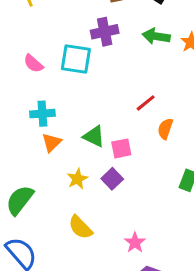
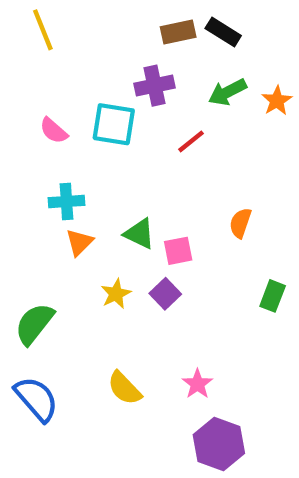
green arrow: (156, 36) -> (227, 92), turned -36
red line: (146, 103) -> (191, 141), moved
yellow semicircle: (80, 227) -> (124, 388), moved

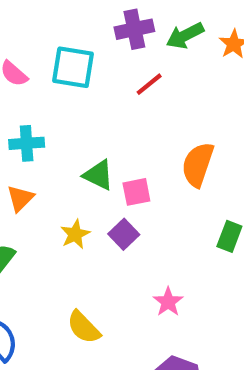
purple cross: (154, 86) -> (134, 29), moved
orange semicircle: (240, 223) -> (198, 164), size x1.5
orange triangle: (79, 242) -> (20, 198), moved
pink star: (197, 384) -> (168, 302), moved

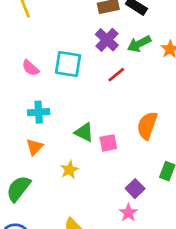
purple cross: (134, 29) -> (107, 40), turned -35
purple square: (124, 234) -> (135, 189), moved

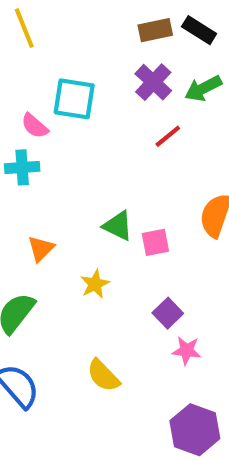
cyan square: (68, 64) -> (74, 99), moved
cyan cross: (39, 112) -> (22, 167), moved
purple square: (135, 189) -> (168, 313), moved
pink star: (128, 213) -> (187, 351), turned -30

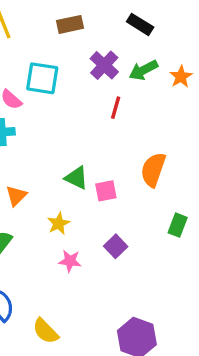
brown rectangle: (155, 30) -> (70, 24), moved
red line: (168, 136) -> (116, 108), turned -35
pink star: (187, 351) -> (70, 261), moved
yellow semicircle: (103, 376) -> (46, 331), moved

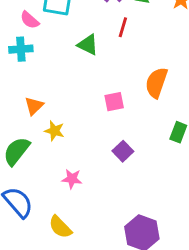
green triangle: (77, 178) -> (88, 45), moved
yellow star: (59, 223) -> (54, 131), moved, turned -30
pink star: (70, 261) -> (72, 179), moved

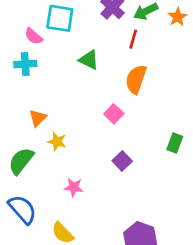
red line: (123, 27) -> (133, 39), moved
orange semicircle: (156, 83) -> (136, 79), moved
pink square: (114, 102) -> (114, 114), turned -36

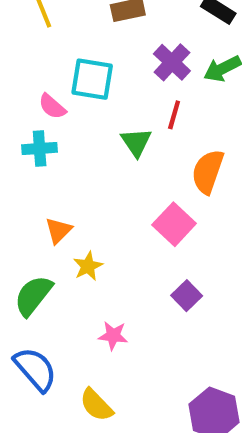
red line: (133, 39) -> (174, 115), moved
green triangle: (89, 60) -> (136, 142), turned 30
pink square: (114, 114) -> (174, 224), size x1.4
yellow star: (57, 142) -> (88, 266), turned 30

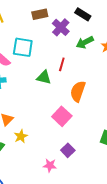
purple cross: (172, 62) -> (61, 27), moved
green triangle: (136, 142) -> (44, 77), turned -42
pink star: (113, 336) -> (50, 165), moved

